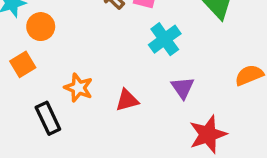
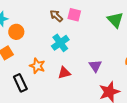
cyan cross: (165, 39) -> (60, 43), moved

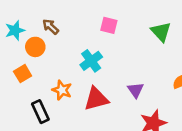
brown arrow: (56, 16) -> (51, 27), moved
red triangle: (64, 73) -> (96, 99), size x1.5

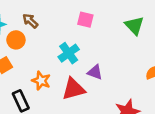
purple triangle: (136, 90) -> (95, 72), moved, turned -35

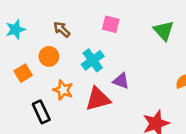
brown arrow: (30, 21) -> (62, 29), moved
orange circle: (16, 40) -> (49, 56), moved

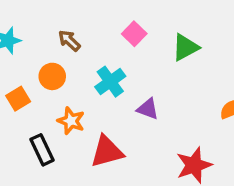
pink square: (111, 24) -> (134, 34), turned 30
green triangle: (164, 31) -> (185, 47), moved, turned 45
red triangle: (98, 99) -> (107, 152), moved

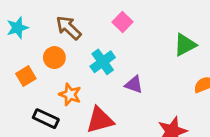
brown arrow: (69, 41) -> (69, 28), size x1.4
green triangle: (185, 47) -> (185, 45), moved
black rectangle: (42, 150) -> (46, 119), turned -40

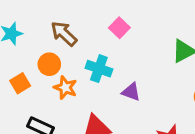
cyan cross: (103, 62) -> (99, 69), turned -35
orange star: (70, 94) -> (65, 88), moved

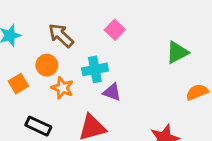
cyan cross: (99, 69) -> (95, 69), turned -30
purple triangle: (131, 92) -> (112, 92), moved

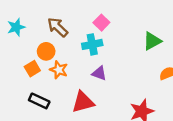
cyan cross: (95, 69) -> (92, 44), moved
orange square: (18, 84) -> (32, 69), moved

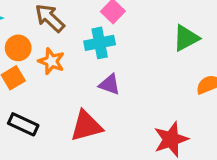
orange circle: (46, 51) -> (18, 48), moved
orange star: (59, 70) -> (51, 61), moved

